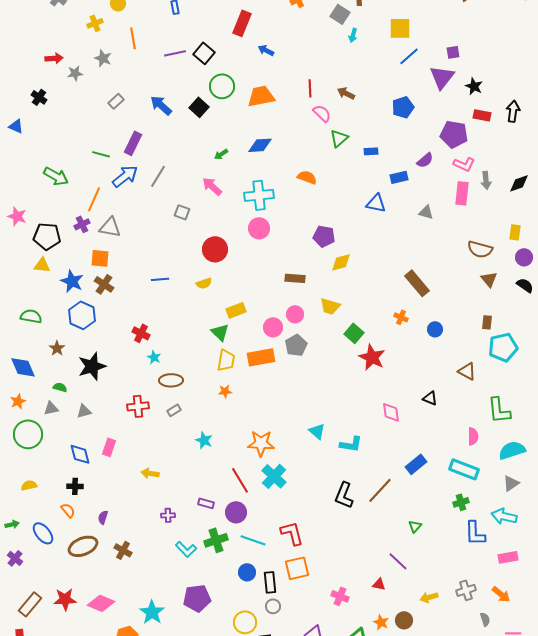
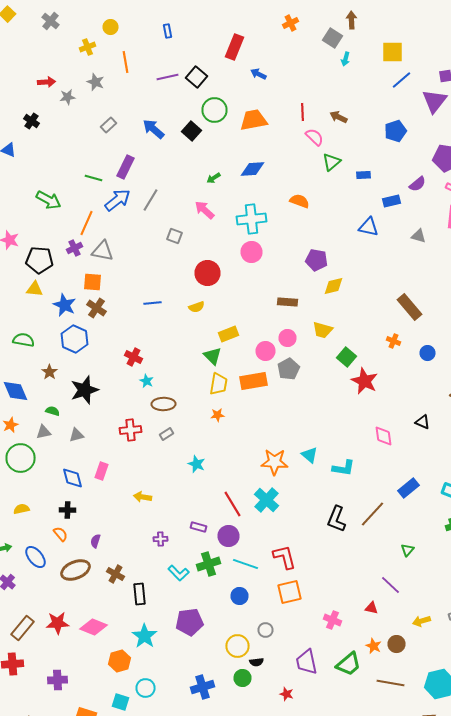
orange star: (261, 443) -> (274, 462), moved
black rectangle: (270, 582) -> (140, 594), moved

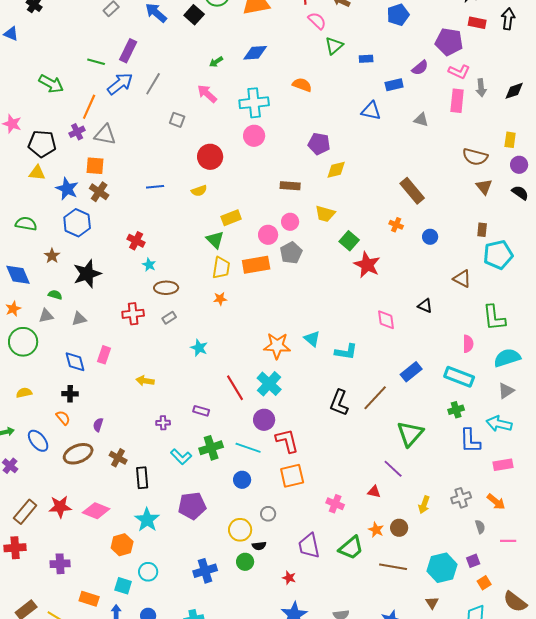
purple circle: (228, 536) -> (264, 420), moved
green triangle: (408, 550) -> (410, 434), size x2.0
yellow arrow: (422, 621) -> (424, 505), turned -54

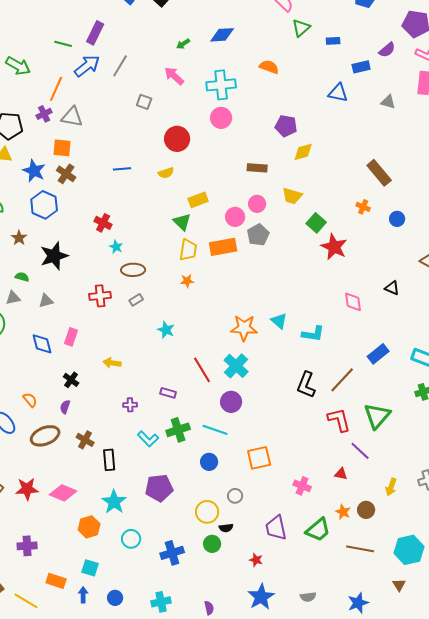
black cross: (70, 394) -> (71, 380), moved, turned 35
red L-shape: (287, 441) -> (339, 420), moved
cyan circle: (148, 572) -> (131, 539), moved

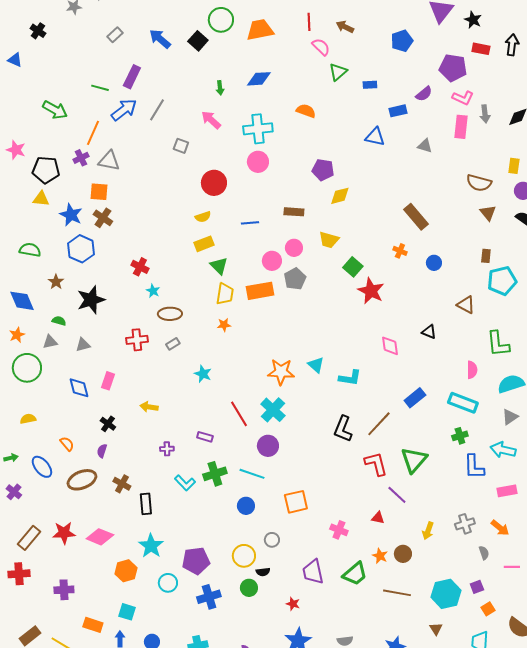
green arrow: (183, 44) -> (220, 88), turned -64
blue line: (122, 169) -> (250, 223), moved
yellow rectangle: (198, 200) -> (204, 244), moved
purple pentagon: (159, 488) -> (196, 561), moved

